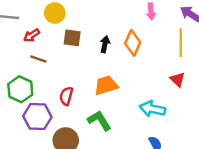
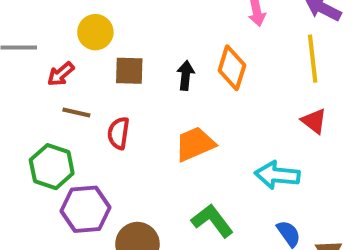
red semicircle: (66, 96) -> (118, 133), moved
green L-shape: (99, 120) -> (212, 221), moved

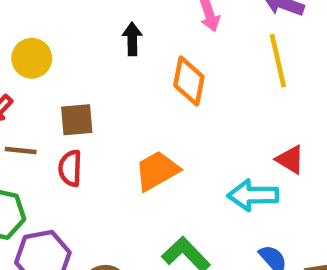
brown square: (129, 71) -> (77, 120), moved
black arrow: (186, 75) -> (132, 39), moved
red triangle: (314, 121) -> (290, 160), moved

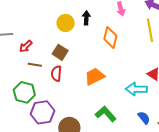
yellow circle: (32, 58) -> (66, 23), moved
brown square: (77, 120) -> (60, 52), turned 35

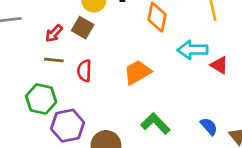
red arrow: (26, 46) -> (54, 33), moved
brown square: (60, 52) -> (83, 28), moved
cyan arrow: (136, 89) -> (193, 50), moved

